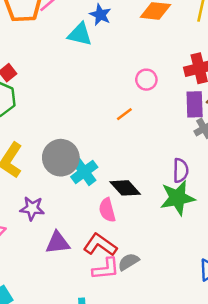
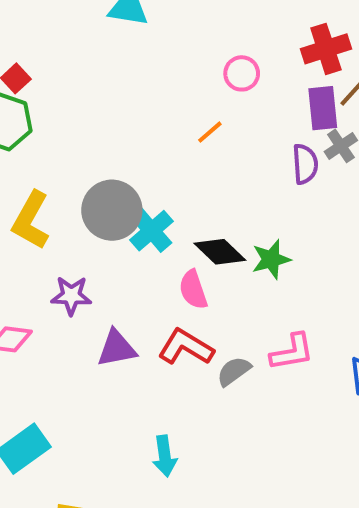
purple semicircle: (181, 170) -> (305, 164), moved
green star: (177, 198) -> (271, 259), moved, size x0.7
pink L-shape: (106, 269) -> (292, 352), moved

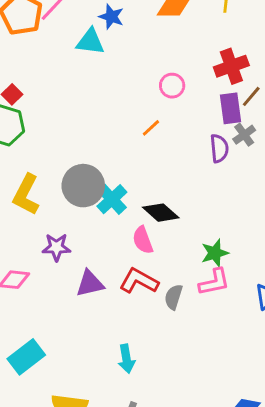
green star: (271, 259) -> (215, 253), moved
gray semicircle: (234, 371) -> (174, 297), turned -35

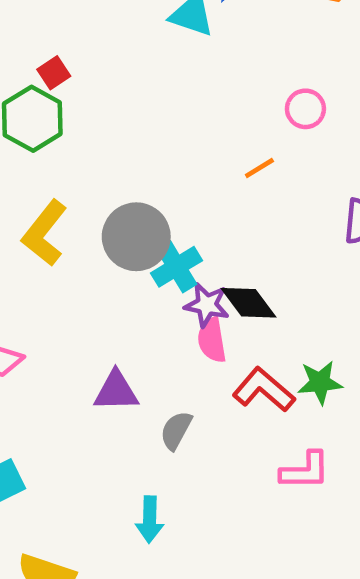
purple star: (56, 247) -> (207, 305), moved
red L-shape: (139, 281) -> (264, 390), moved
pink L-shape: (214, 282) -> (305, 471), moved
gray semicircle: (174, 297) -> (176, 430), moved

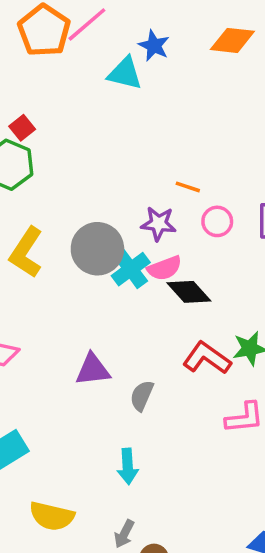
pink circle: (305, 109) -> (217, 221), moved
orange line: (259, 168) -> (188, 187), turned 55
purple star: (207, 305) -> (158, 224), moved
pink semicircle: (212, 340) -> (165, 268), moved, turned -96

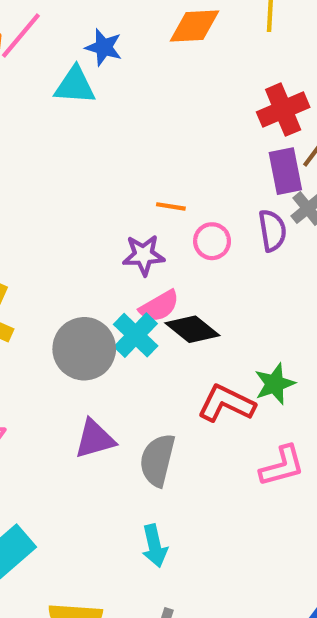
gray circle: (97, 249) -> (84, 349), moved
cyan cross: (131, 269) -> (136, 335), moved
gray semicircle: (142, 396) -> (157, 460), size x1.4

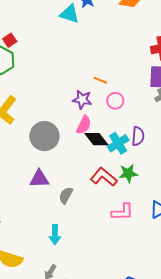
purple semicircle: (272, 231) -> (138, 136), moved
pink semicircle: (159, 306) -> (84, 125), turned -48
cyan cross: (136, 335) -> (118, 143), moved
gray semicircle: (157, 460) -> (66, 195), size x0.7

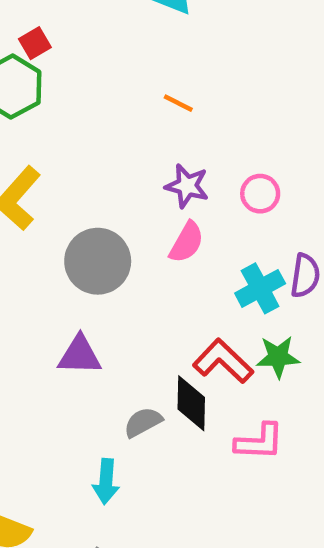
orange line: (100, 80) -> (178, 103), moved
black diamond: (96, 139) -> (191, 403), moved, turned 35
gray semicircle: (66, 195) -> (143, 422), moved, turned 30

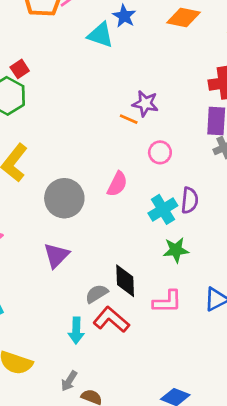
orange line: (178, 103) -> (129, 119), moved
purple star: (187, 186) -> (145, 104), moved
purple triangle: (80, 355) -> (56, 255), turned -44
red L-shape: (223, 361) -> (111, 320), moved

